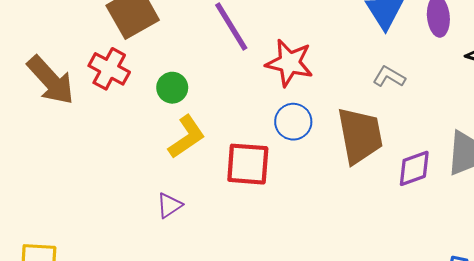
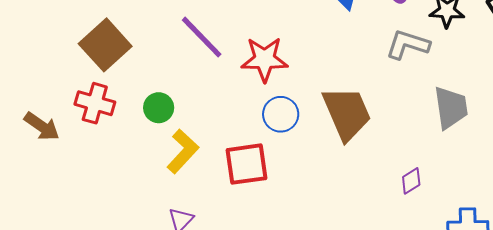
gray L-shape: (389, 77) -> (408, 45), moved, size x1.4
brown arrow: (51, 80) -> (42, 126), size x0.7
purple diamond: (414, 168) -> (411, 181), moved, size x0.7

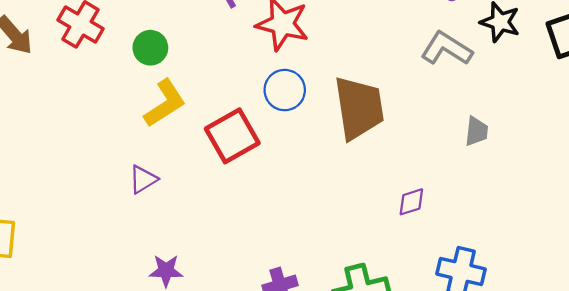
gray trapezoid: (451, 108) -> (477, 131), size x0.6
red square: (246, 164) -> (232, 136), turned -36

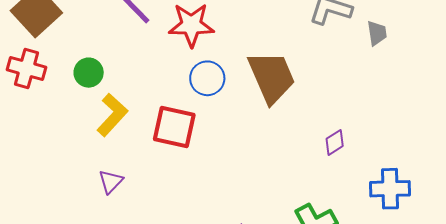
gray trapezoid: (477, 131) -> (377, 33), moved
red square: (232, 136) -> (174, 127), turned -33

